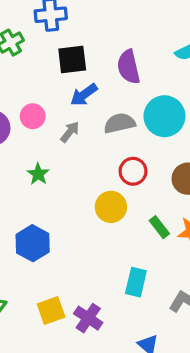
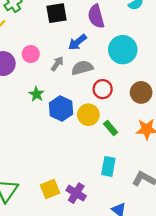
blue arrow: (84, 95) -> (77, 42), moved
gray semicircle: (120, 123) -> (82, 68), moved
green rectangle: (159, 227) -> (111, 128), moved
blue hexagon: (33, 243) -> (61, 108), moved

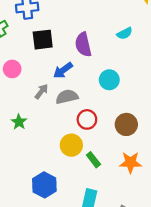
cyan circle: (123, 50) -> (109, 80), size x0.7
pink circle: (31, 54) -> (12, 69), moved
blue hexagon: (61, 108) -> (44, 185), moved

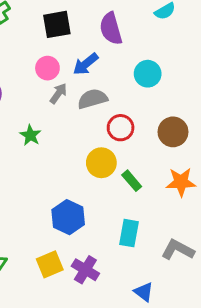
pink circle: (12, 69) -> (47, 68), moved

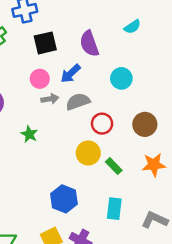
gray arrow: (58, 93) -> (50, 99), turned 49

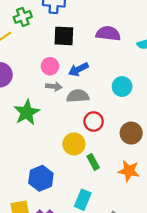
purple semicircle: (89, 44) -> (108, 33), moved, turned 100
green star: (29, 134) -> (27, 112), size x1.6

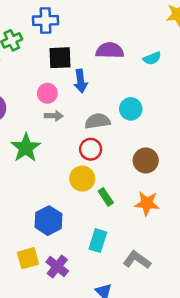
blue arrow: (78, 69) -> (81, 81), moved, turned -66
gray semicircle: (78, 96) -> (98, 121), moved
red circle: (94, 122) -> (91, 149), moved

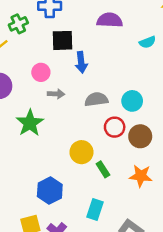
purple semicircle: (110, 50) -> (110, 20), moved
pink circle: (47, 93) -> (41, 72), moved
cyan circle: (131, 109) -> (132, 101), moved
red circle: (91, 149) -> (115, 127), moved

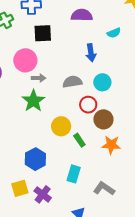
blue arrow: (81, 62) -> (91, 53), moved
pink circle: (41, 72) -> (25, 60), size x1.5
green star: (30, 123) -> (33, 101), moved
brown circle: (140, 136) -> (103, 119), moved

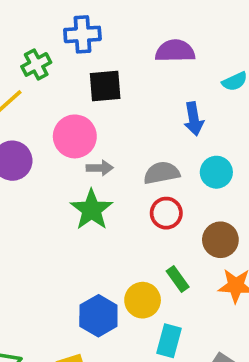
red circle: (88, 105) -> (166, 213), moved
yellow circle: (61, 126) -> (143, 300), moved

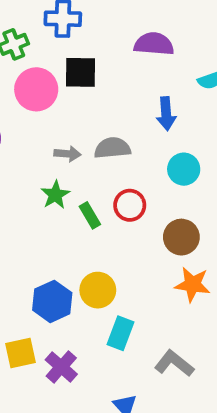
pink circle: (75, 136) -> (36, 89), moved
gray semicircle: (162, 173) -> (112, 148), moved
green star: (92, 210) -> (55, 195), size x0.7
green rectangle: (178, 279) -> (90, 215), moved

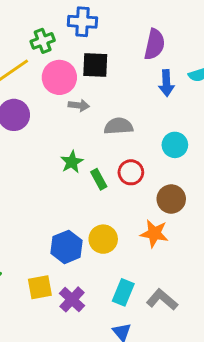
purple semicircle: (154, 44) -> (154, 44), turned 96
blue arrow: (166, 114) -> (166, 83), moved
gray arrow: (67, 154) -> (79, 105), moved
orange star: (192, 284) -> (154, 233), moved
cyan rectangle: (120, 333) -> (123, 292), moved

